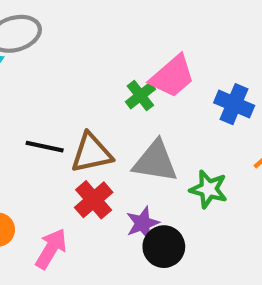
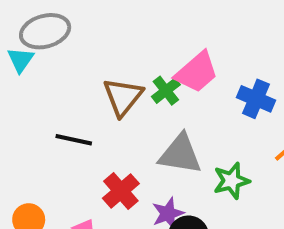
brown triangle: (91, 153) -> (123, 97), moved, turned -39
green star: (209, 189) -> (231, 181), turned -30

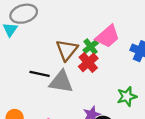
gray triangle: (180, 154) -> (61, 82), moved
red cross: (121, 191) -> (88, 62), moved

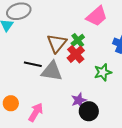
pink trapezoid: (108, 36) -> (97, 16), moved
green star: (127, 96) -> (103, 72), moved

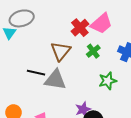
green cross: (78, 40) -> (93, 51), moved
red cross: (76, 54) -> (80, 28), moved

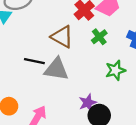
brown triangle: (61, 51) -> (62, 37), turned -40

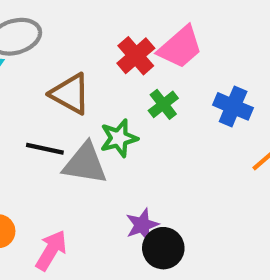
brown triangle: (62, 37) -> (70, 94), moved
green star: (115, 70) -> (119, 138), moved

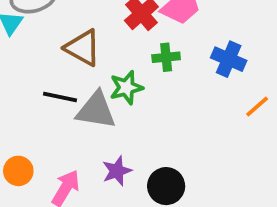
green cross: (163, 104) -> (166, 57), turned 32
purple star: (142, 225) -> (117, 171), moved

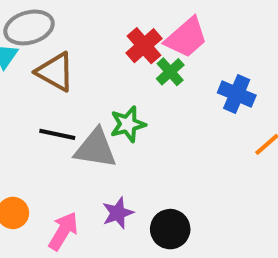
brown triangle: (83, 48) -> (55, 72), moved
green cross: (166, 57) -> (170, 72), moved, turned -36

